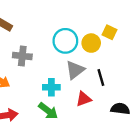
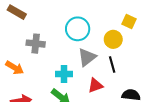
yellow square: (109, 32) -> (129, 22), moved
yellow circle: (91, 43) -> (113, 39), moved

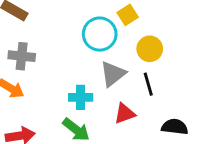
yellow square: (129, 22) -> (128, 15), moved, turned 32
gray cross: (36, 44) -> (22, 56), moved

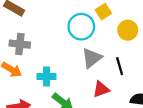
yellow circle: (150, 49) -> (128, 30), moved
cyan cross: (81, 97) -> (47, 77), moved

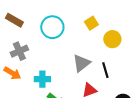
cyan circle: (81, 27) -> (52, 27), moved
gray cross: (20, 44) -> (19, 51), turned -30

